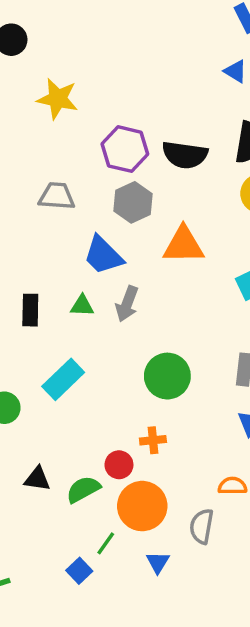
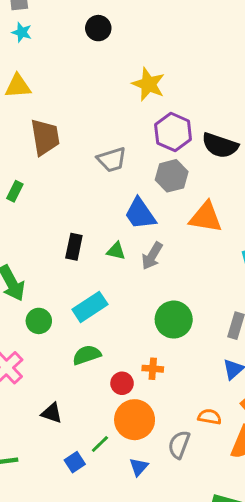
yellow star: (58, 99) -> (148, 84), moved
gray trapezoid: (57, 196) -> (112, 160), turned 148
black triangle: (37, 479) -> (52, 413), moved
green semicircle: (83, 489) -> (87, 355), moved

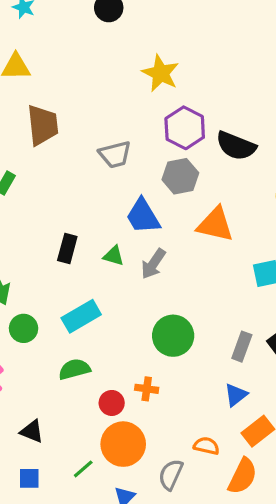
blue square: (75, 462) -> (29, 478), moved, turned 30

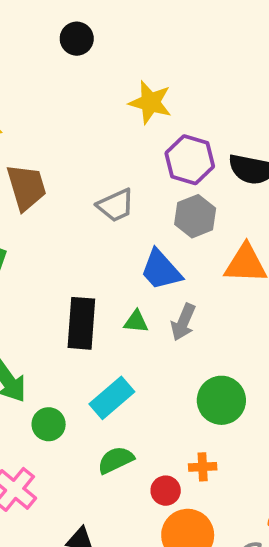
black rectangle: (67, 249) -> (81, 323), size x1.5

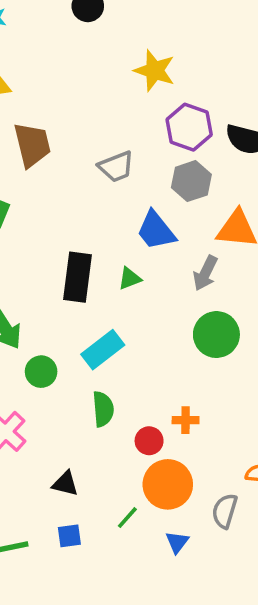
green triangle: (136, 322) -> (130, 278), turned -30
gray arrow: (183, 322) -> (205, 273), moved
green circle: (221, 400) -> (216, 335), moved
green semicircle: (116, 460) -> (103, 409), turned 108

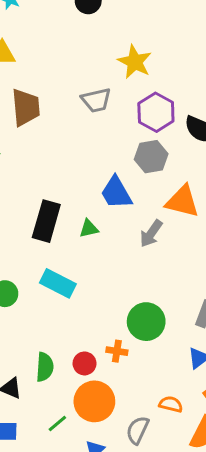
gray trapezoid: (116, 167) -> (96, 100), moved
green circle: (216, 335) -> (146, 322), moved
cyan rectangle: (103, 350) -> (58, 283), turned 56
green semicircle: (103, 409) -> (45, 367), moved

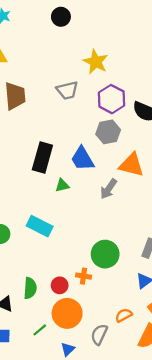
black rectangle: (46, 221) -> (42, 157), moved
orange semicircle: (171, 404) -> (124, 315), turned -42

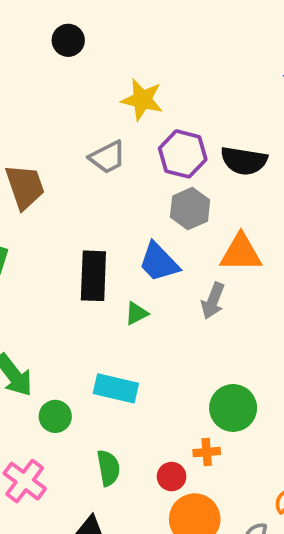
green semicircle: (30, 288) -> (108, 468), moved

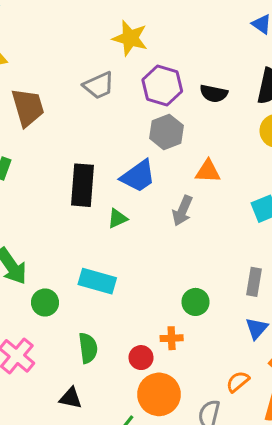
black semicircle: (244, 161) -> (214, 94), size x0.7
orange triangle: (241, 253) -> (208, 171), size x0.7
blue trapezoid: (159, 262) -> (138, 176), turned -84
green circle: (233, 408) -> (196, 302), size x0.7

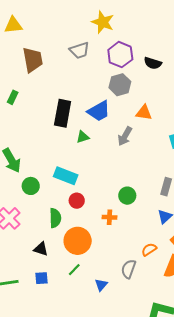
red circle: (141, 358) -> (77, 201), moved
orange circle: (159, 394) -> (78, 241), moved

